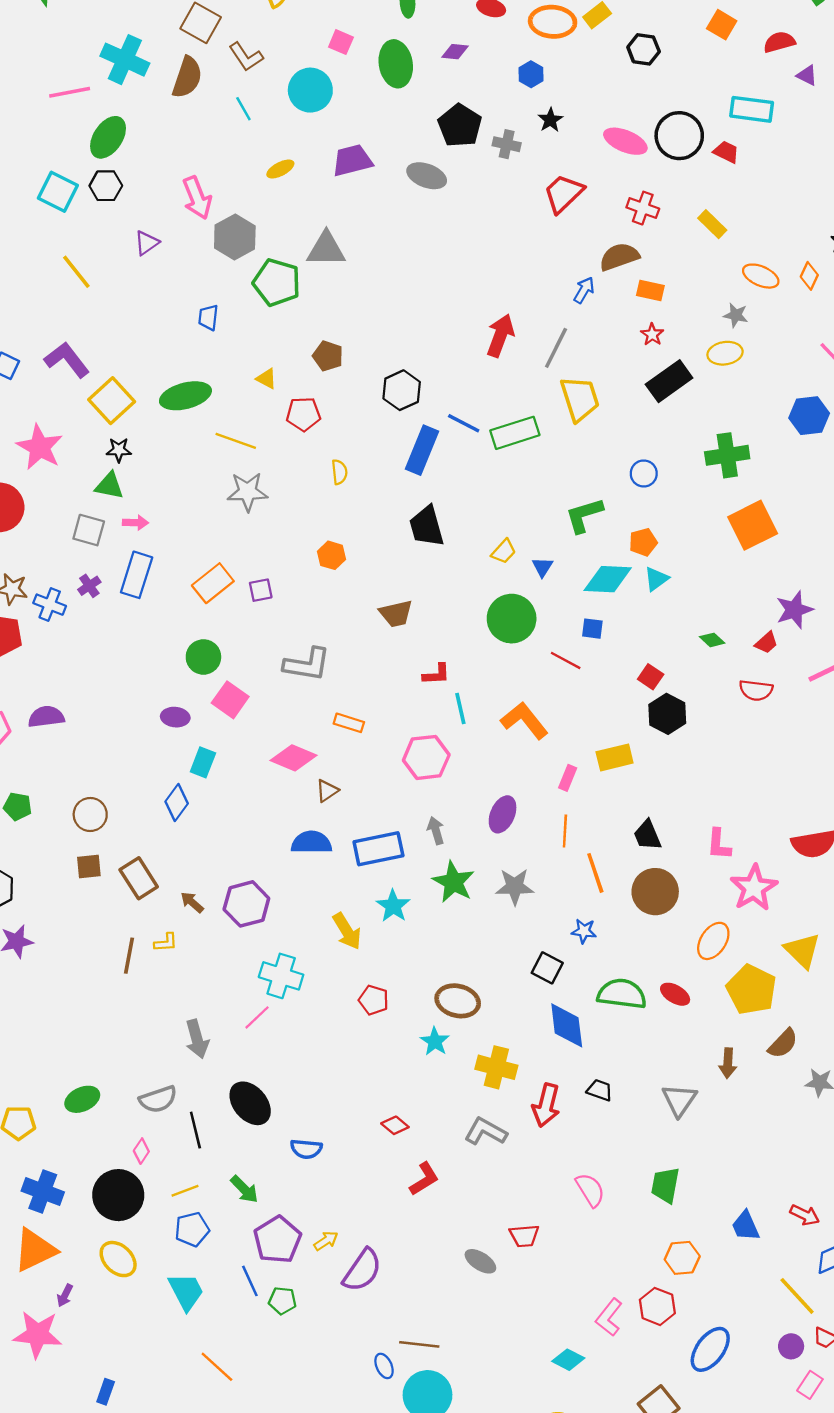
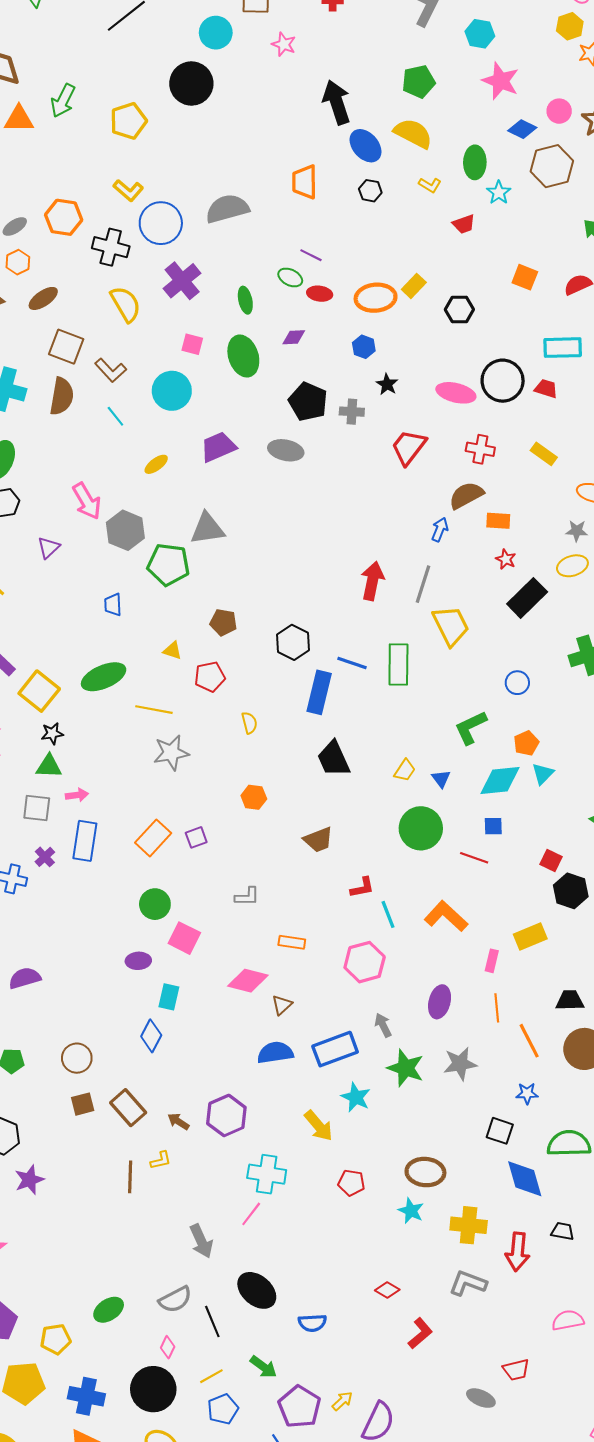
green rectangle: (515, 433) -> (398, 664), turned -63
gray L-shape: (307, 664) -> (247, 896), size x0.6
black trapezoid: (647, 835) -> (570, 1000), turned 120
pink semicircle: (590, 1190) -> (568, 1320), turned -60

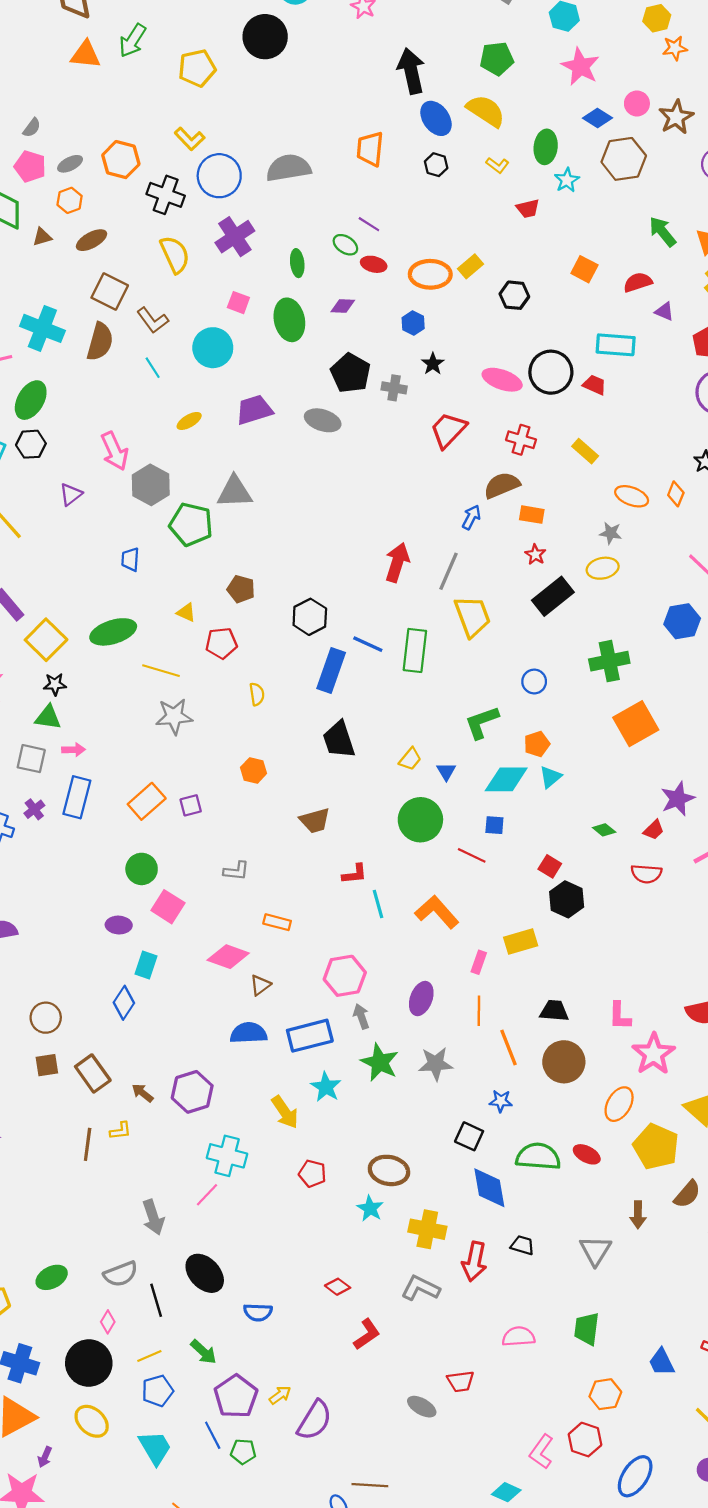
pink hexagon: (365, 962) -> (345, 976), moved

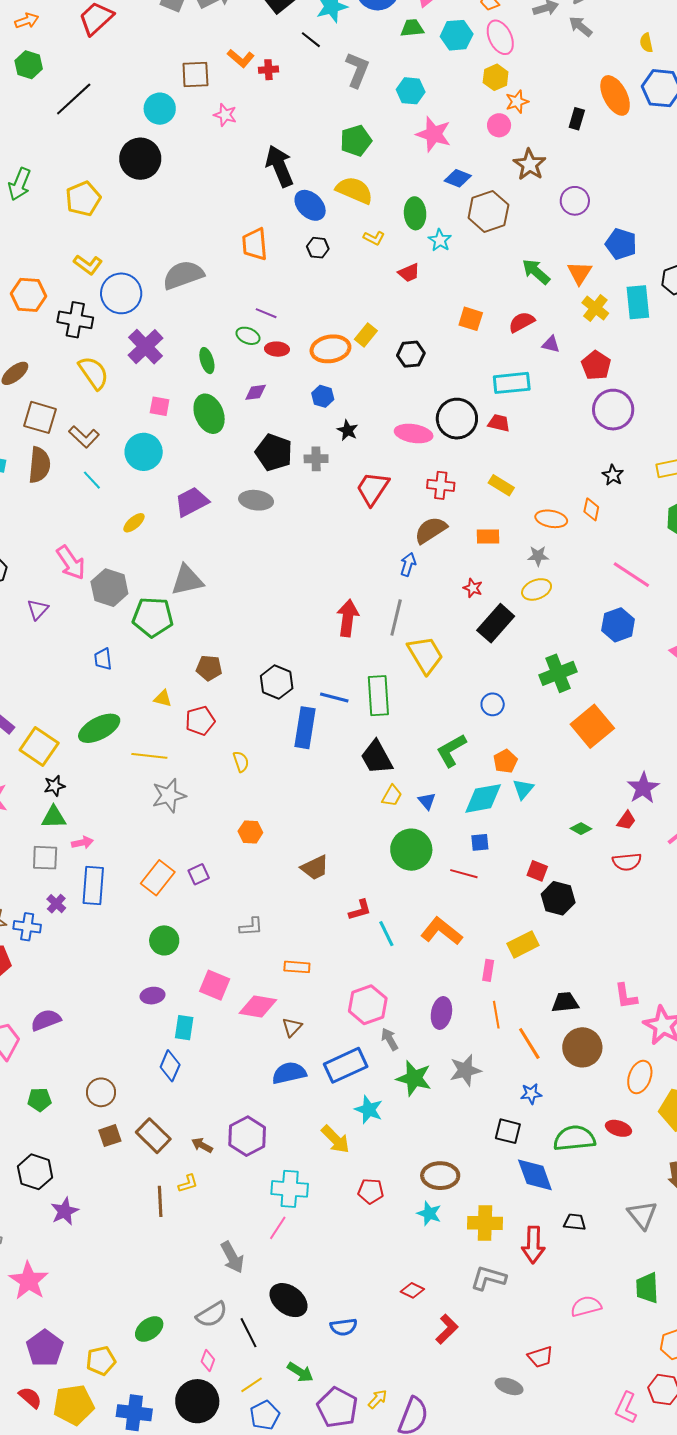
pink circle: (637, 103) -> (499, 125), moved
orange rectangle: (532, 515) -> (488, 536), moved
black trapezoid: (339, 740) -> (377, 757), moved
pink square: (168, 907) -> (215, 985), moved

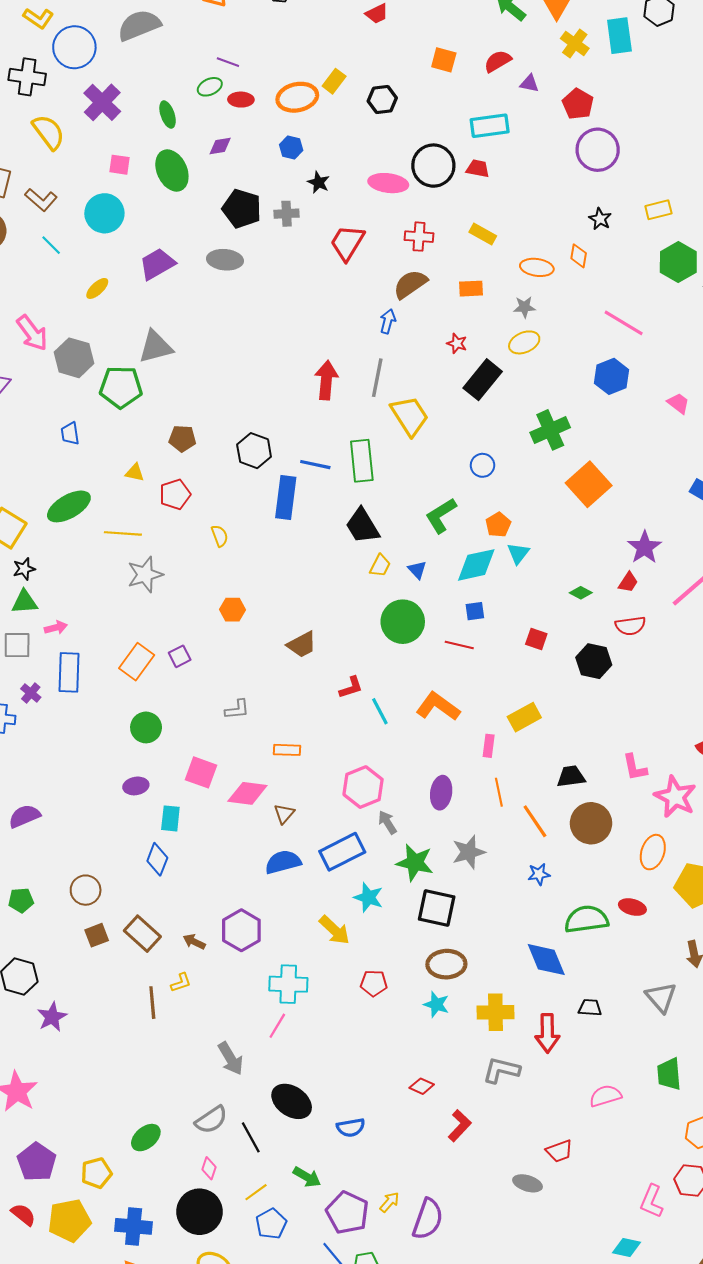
green ellipse: (248, 336) -> (210, 87), turned -45
black hexagon: (558, 898) -> (594, 661), moved
black square: (508, 1131) -> (437, 908), moved, size x1.4

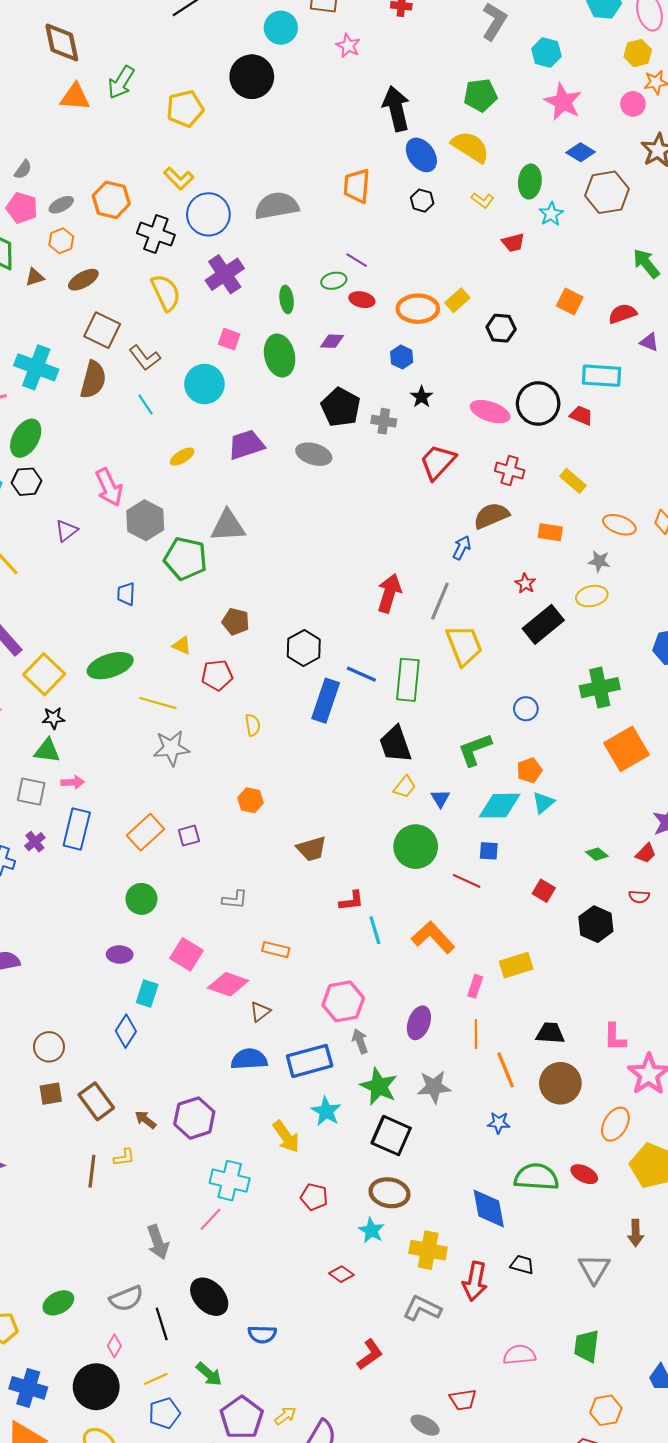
red semicircle: (630, 626) -> (639, 897), size x0.7
red diamond: (422, 1086) -> (341, 1274), moved

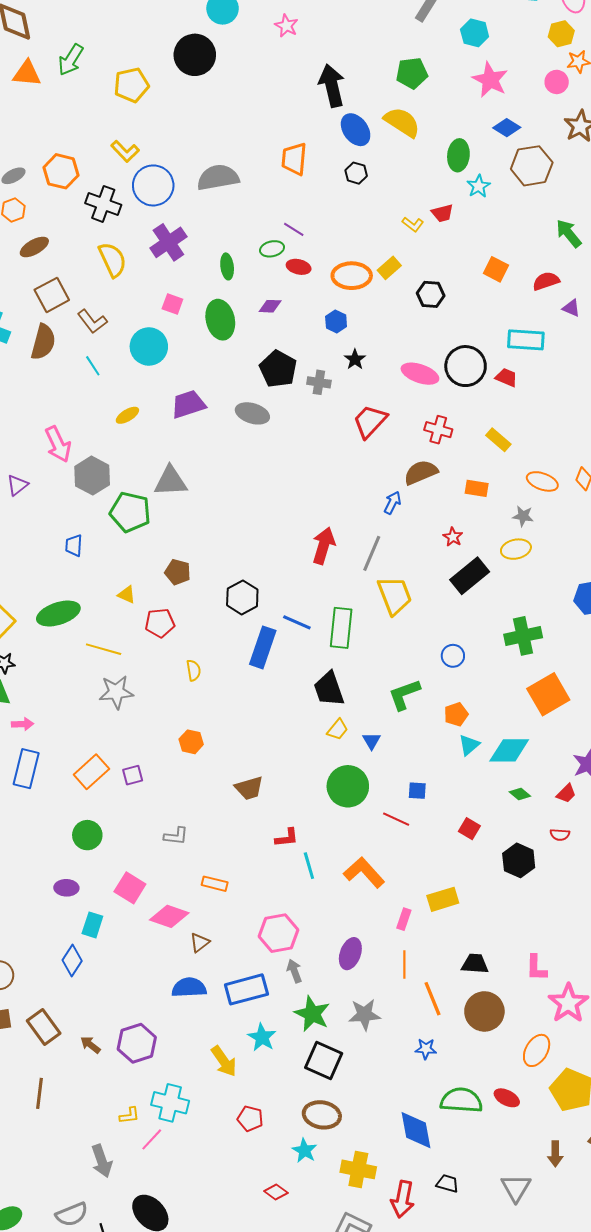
yellow L-shape: (483, 200) -> (413, 224), moved
brown square: (102, 330) -> (52, 295), turned 36
cyan diamond: (500, 806) -> (509, 750), moved
yellow L-shape: (124, 1157) -> (129, 1116), moved

